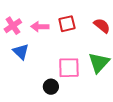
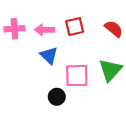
pink cross: (13, 26) -> (14, 29), turned 30
blue triangle: (21, 52) -> (49, 56), moved

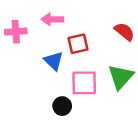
red square: (75, 27) -> (78, 44), moved
pink arrow: (44, 30) -> (52, 19), moved

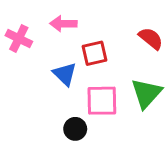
pink cross: (16, 32) -> (19, 38), turned 30

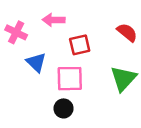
blue triangle: (65, 74) -> (36, 62), moved
pink square: (102, 101) -> (70, 79), moved

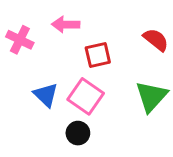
blue triangle: (36, 62) -> (46, 95), moved
pink square: (70, 79) -> (86, 96), turned 36

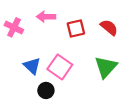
red square: (98, 55) -> (76, 28), moved
black circle: (78, 133) -> (46, 90), moved

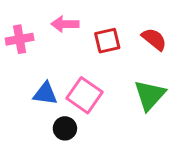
pink cross: (14, 27) -> (20, 39), turned -36
blue triangle: (32, 66) -> (45, 94), turned -36

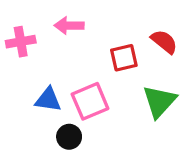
red square: (107, 41) -> (124, 58), moved
pink square: (85, 95) -> (90, 101), turned 32

